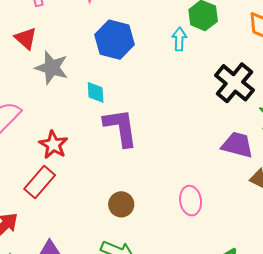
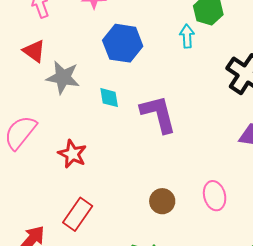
purple L-shape: (121, 127) -> (158, 114), moved
red rectangle: (40, 182) -> (78, 214), moved
brown circle: (121, 204) -> (162, 201), moved

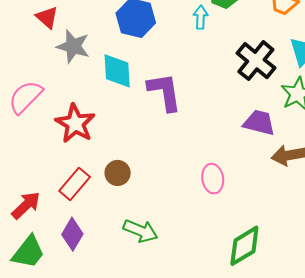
cyan diamond: (109, 98) -> (117, 71), size x1.6
red star: (72, 154) -> (75, 123), size x1.4
brown circle: (162, 201) -> (118, 173), moved

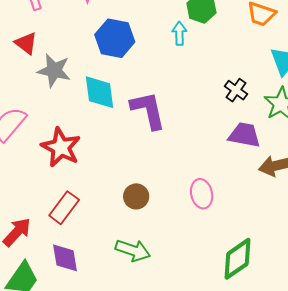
black cross: (256, 61) -> (236, 90), moved, size x0.6
brown circle: (118, 173) -> (136, 196), moved
purple diamond: (72, 234) -> (65, 258), turned -36

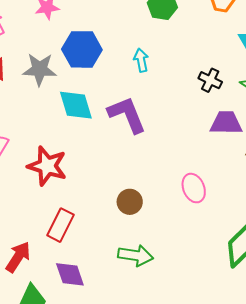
cyan arrow: (179, 33) -> (141, 60), moved
gray star: (54, 70) -> (40, 69), moved

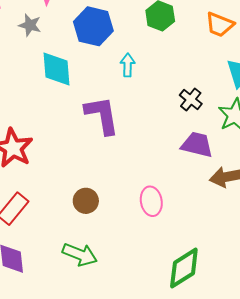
blue hexagon: (82, 49) -> (93, 26), moved
gray star: (40, 69) -> (30, 25), moved, size x0.7
cyan diamond: (76, 105) -> (57, 69), moved

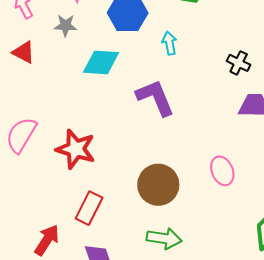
cyan diamond: (57, 69) -> (101, 62), turned -69
brown circle: (86, 201) -> (158, 185), size x1.6

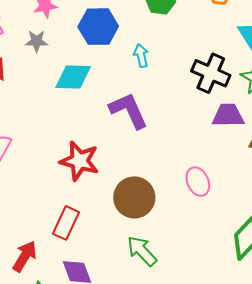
black cross: (239, 63) -> (211, 73), size x1.6
red star: (76, 149) -> (79, 161), moved
green arrow: (164, 238) -> (142, 251), turned -140

